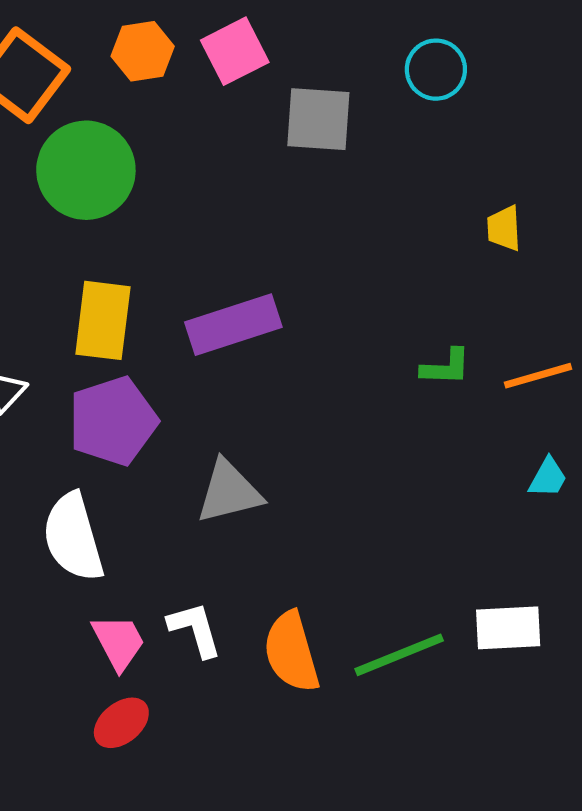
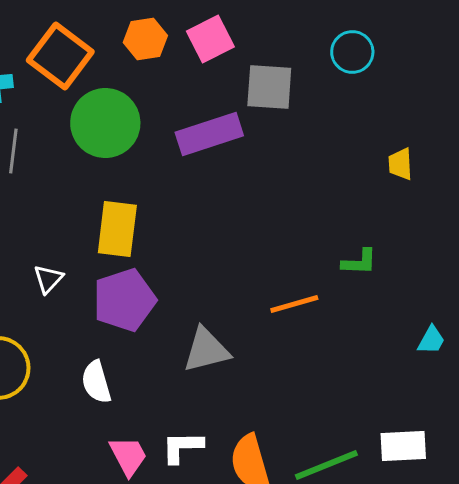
purple rectangle: (233, 325) -> (209, 134), moved
orange line: (538, 376) -> (294, 304), moved
white semicircle: (73, 537) -> (96, 382), size x0.7
white L-shape: (195, 629) -> (182, 447), turned -75

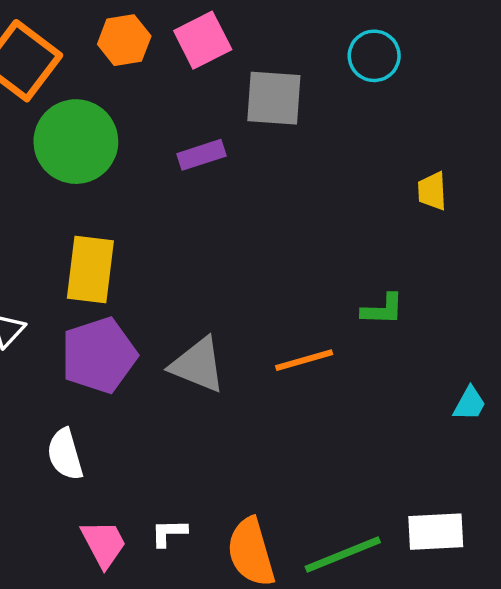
purple rectangle: (209, 134) -> (201, 155), size x0.6
gray triangle: (206, 350) -> (198, 365), moved, turned 36
white L-shape: (182, 447) -> (169, 533), size x0.7

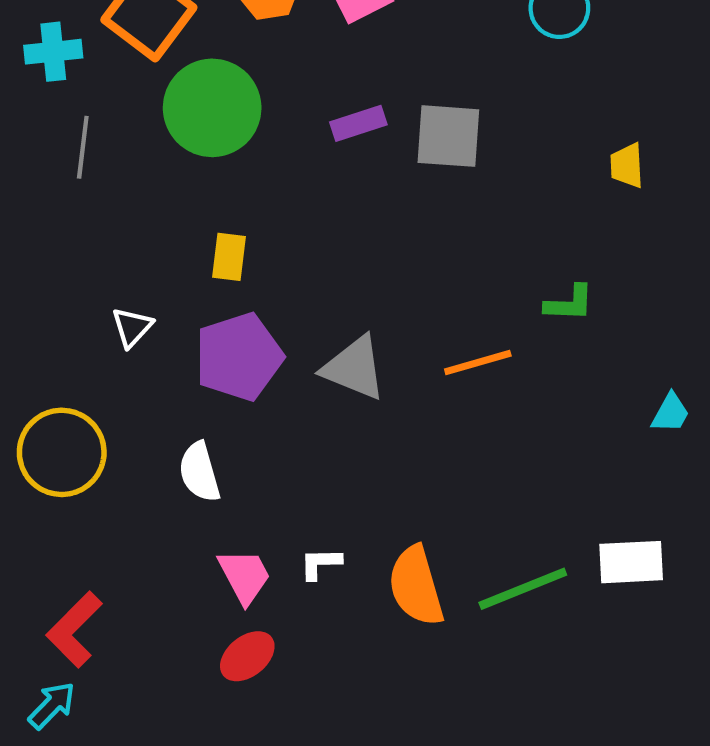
gray square: (274, 98) -> (448, 136), moved
yellow rectangle: (90, 270) -> (229, 257), size x0.6

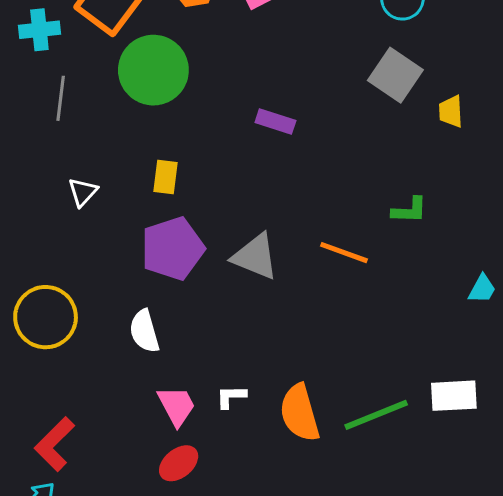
purple rectangle: (358, 123) -> (275, 122), moved, turned 36
gray square: (448, 136) -> (395, 75), moved, turned 30
white triangle: (132, 327) -> (83, 192), moved
orange line: (478, 362) -> (344, 253), turned 36

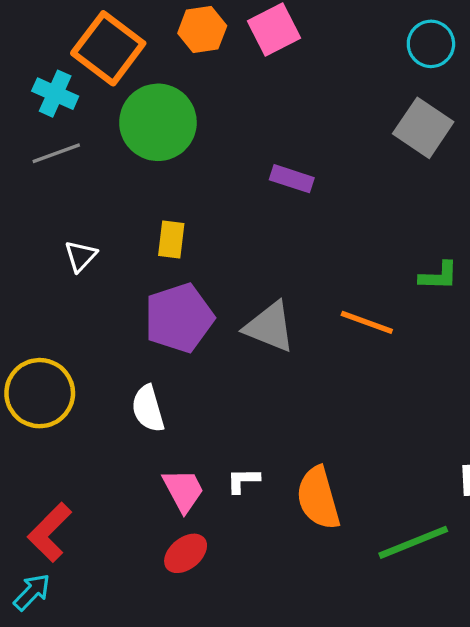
cyan cross: (39, 30) -> (55, 94), moved, turned 30
gray line: (61, 98) -> (56, 153), turned 63
green line: (376, 415) -> (413, 542), moved

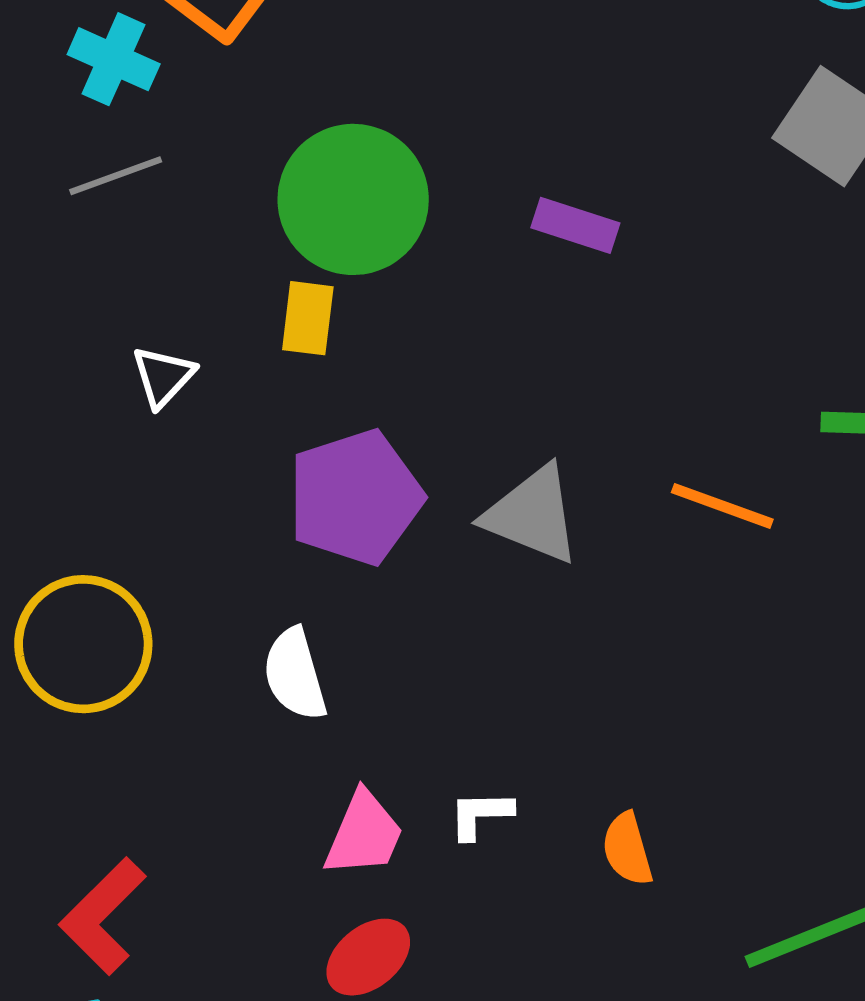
green circle: (158, 122) -> (353, 199), moved
yellow rectangle: (171, 239) -> (308, 318), moved
pink trapezoid: (183, 490) -> (364, 834), turned 51
orange semicircle: (318, 498) -> (627, 849), size x0.6

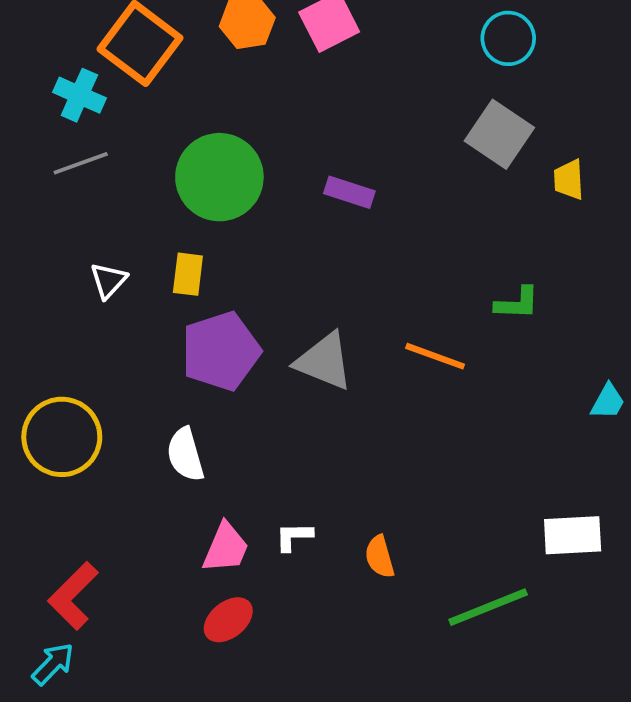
yellow rectangle: (308, 318) -> (188, 274), moved

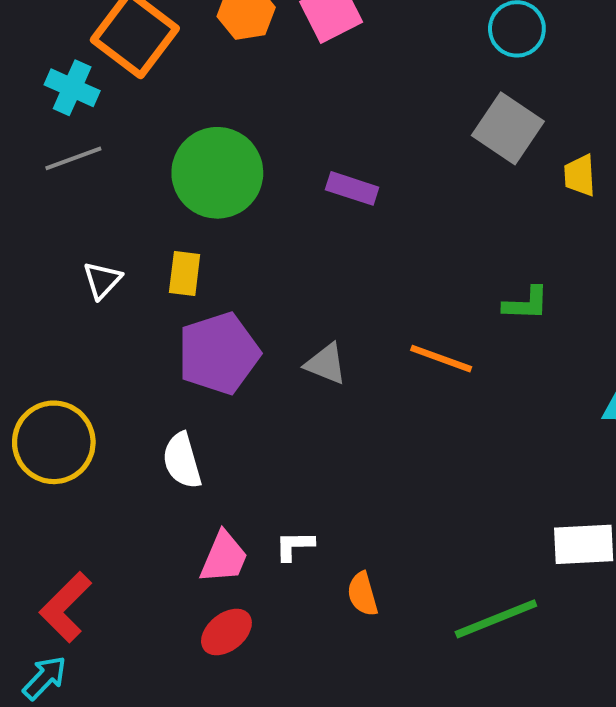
gray triangle: (324, 361) -> (326, 364), size x0.7
orange semicircle: (380, 557) -> (363, 594), moved

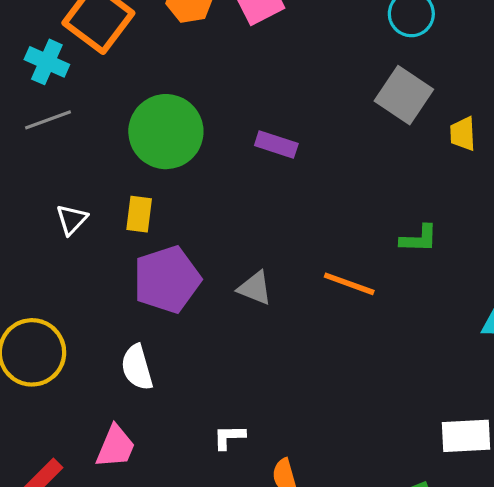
pink trapezoid: (224, 557) -> (116, 447), moved

